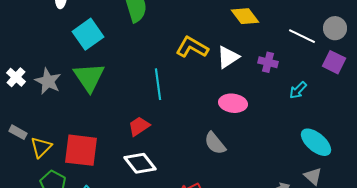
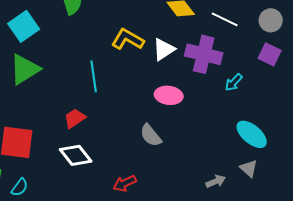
white line: (302, 36) -> (225, 19), moved
purple cross: (268, 62) -> (204, 54), size x1.8
green triangle: (89, 77) -> (25, 69), turned 32

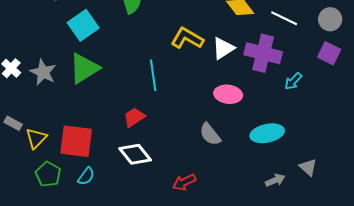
cyan ellipse: (252, 134) -> (267, 133), moved, turned -52
cyan semicircle: (20, 187) -> (86, 176), moved

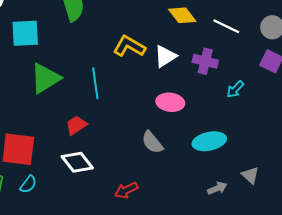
cyan square: (83, 25) -> (25, 33), turned 32
purple cross: (263, 53) -> (205, 61), size x0.7
green triangle: (84, 68) -> (45, 78), moved

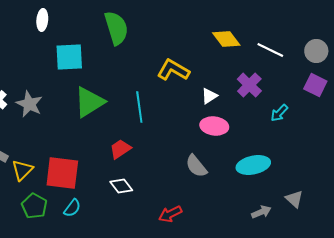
white triangle: (165, 56) -> (209, 96), moved, size x0.7
purple cross: (205, 61) -> (249, 85), turned 30
white diamond: (77, 162) -> (121, 186), size x0.7

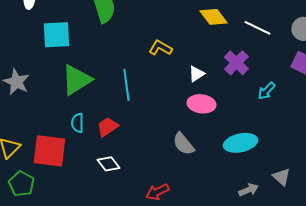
yellow L-shape: (173, 70) -> (160, 48), size x0.7
cyan semicircle: (72, 208) -> (77, 123), moved, turned 144

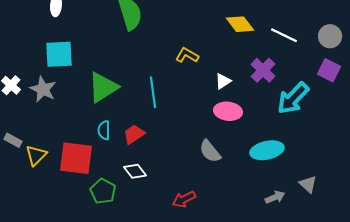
cyan square: (56, 35) -> (59, 54), moved
cyan arrow: (266, 91) -> (293, 98), size x1.8
green pentagon: (21, 184) -> (103, 191), moved

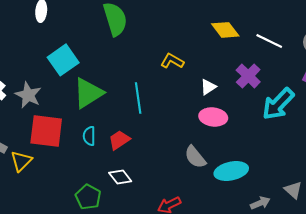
cyan square: (59, 54) -> (63, 60), moved, turned -32
cyan ellipse: (267, 150) -> (231, 171), moved
red square: (76, 158) -> (46, 131), moved

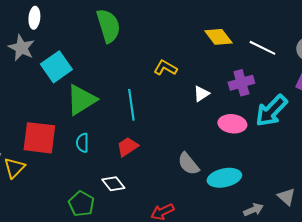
purple cross: (248, 76) -> (241, 83), turned 30
gray star: (28, 95) -> (21, 48), moved
pink ellipse: (213, 117) -> (232, 124), moved
red trapezoid: (119, 140) -> (127, 147), moved

